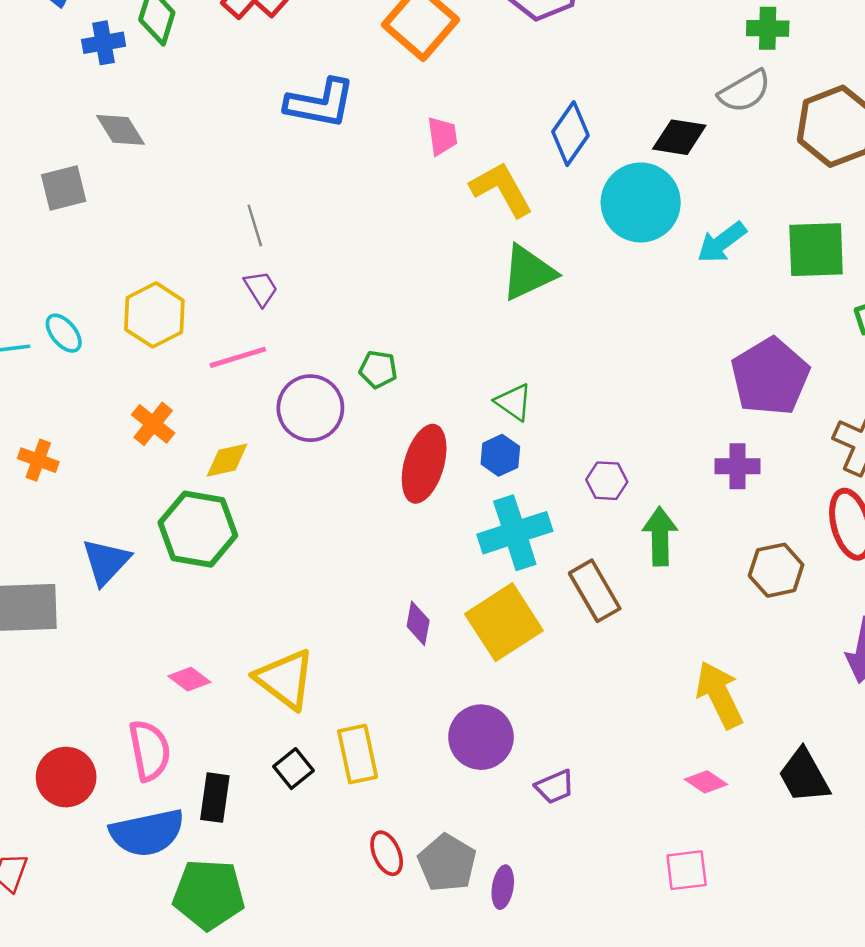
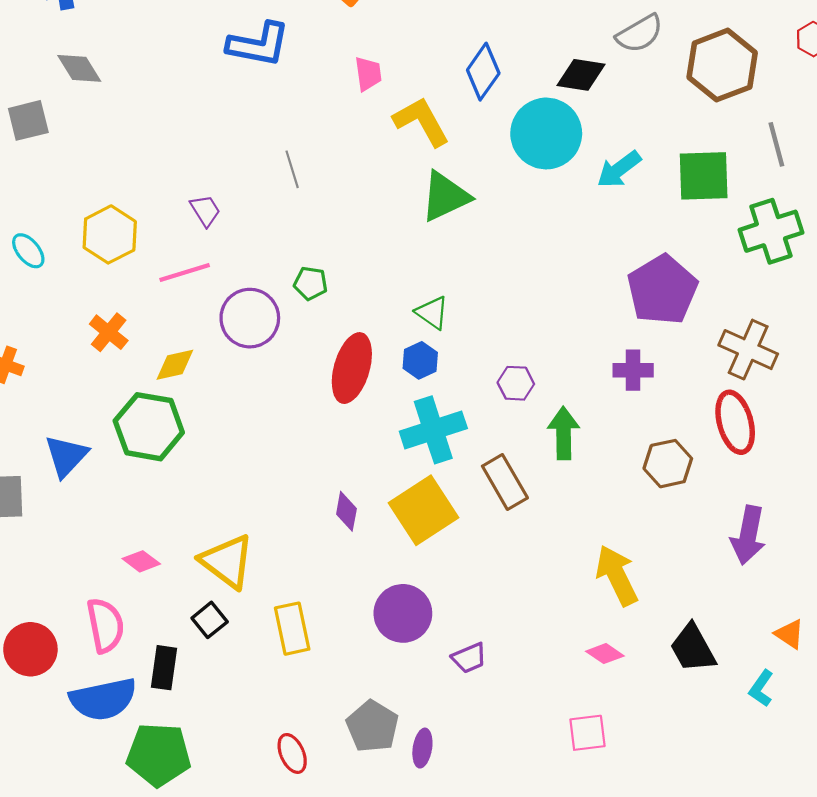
gray line: (255, 225) -> (292, 169), moved
black square: (293, 769) -> (210, 620), moved
red ellipse: (387, 853) -> (292, 753), moved

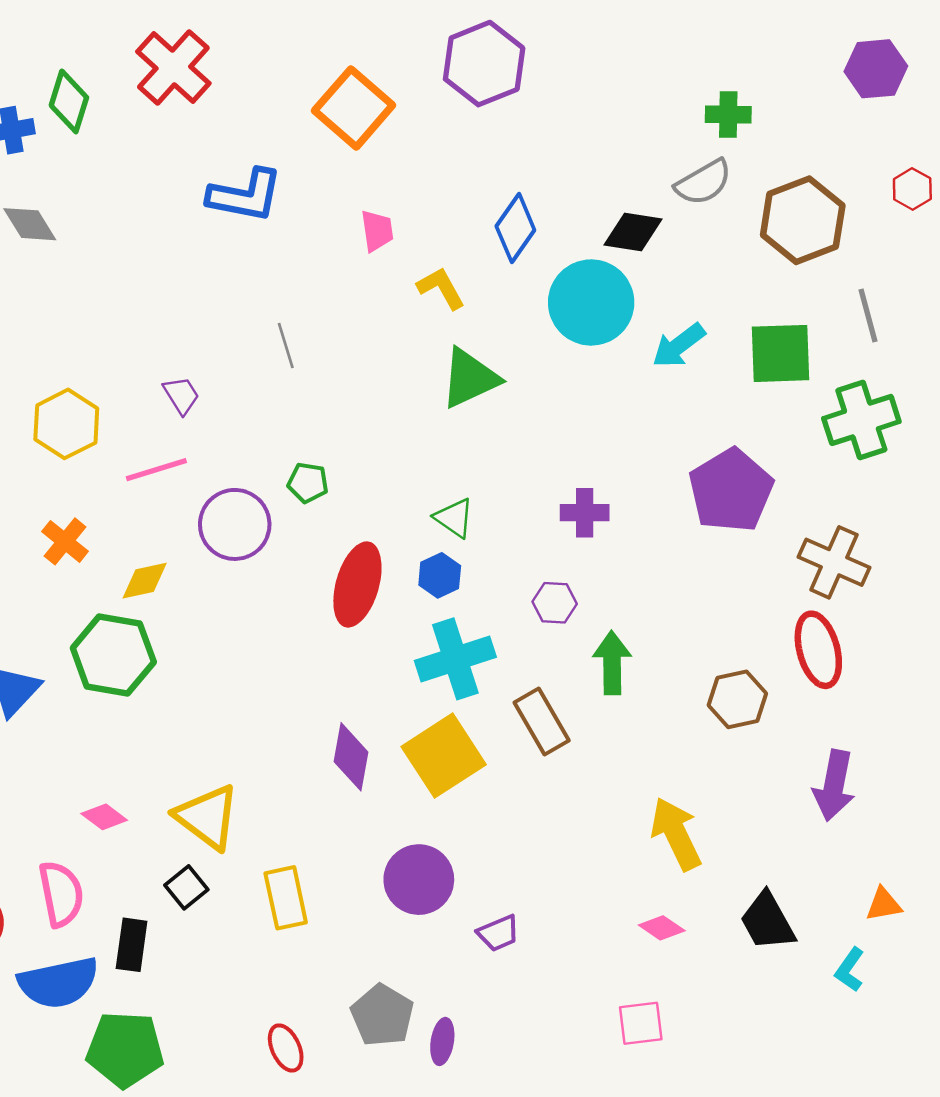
yellow L-shape: (421, 122) -> (441, 288), size x0.7
purple cross: (633, 370) -> (585, 513), moved
purple diamond: (346, 511) -> (351, 757), size x1.4
orange triangle: (789, 634) -> (884, 904), turned -44

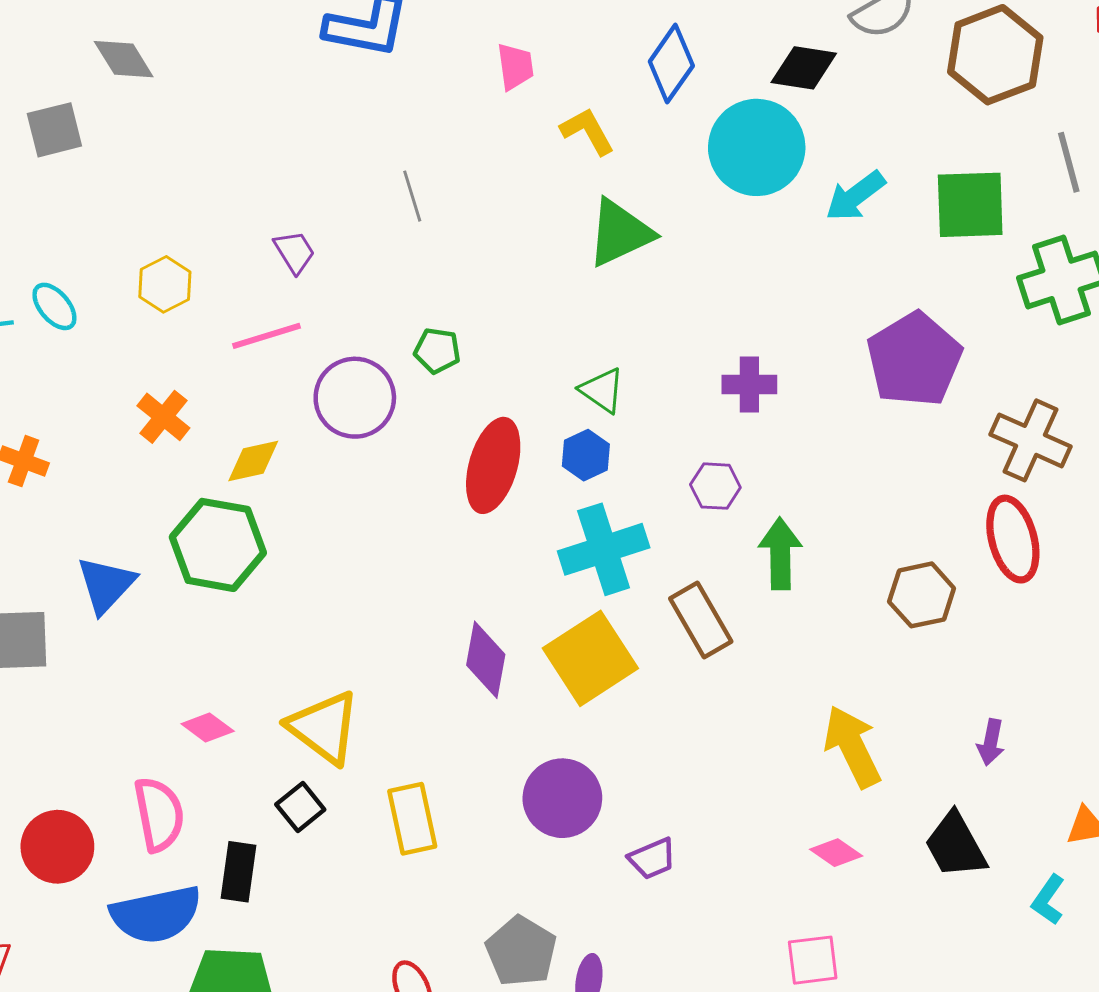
yellow hexagon: (66, 424) -> (165, 284), size x0.7
purple arrow: (834, 786) -> (991, 742), moved, size x0.6

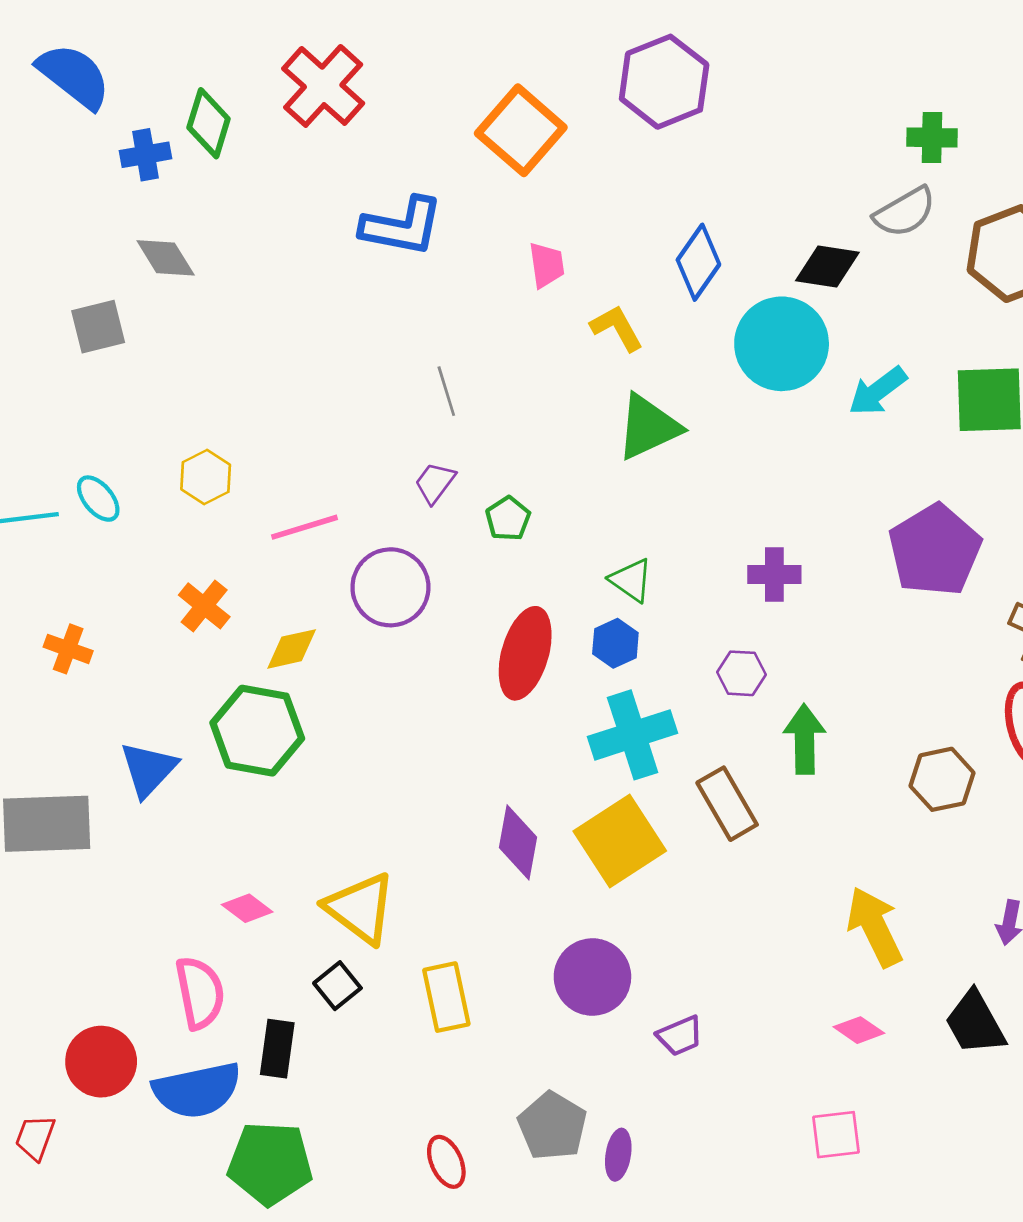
purple trapezoid: (294, 252) -> (435, 483), moved, turned -111
green pentagon: (437, 351) -> (508, 519), moved, turned 30
red circle: (57, 847) -> (101, 1062), moved

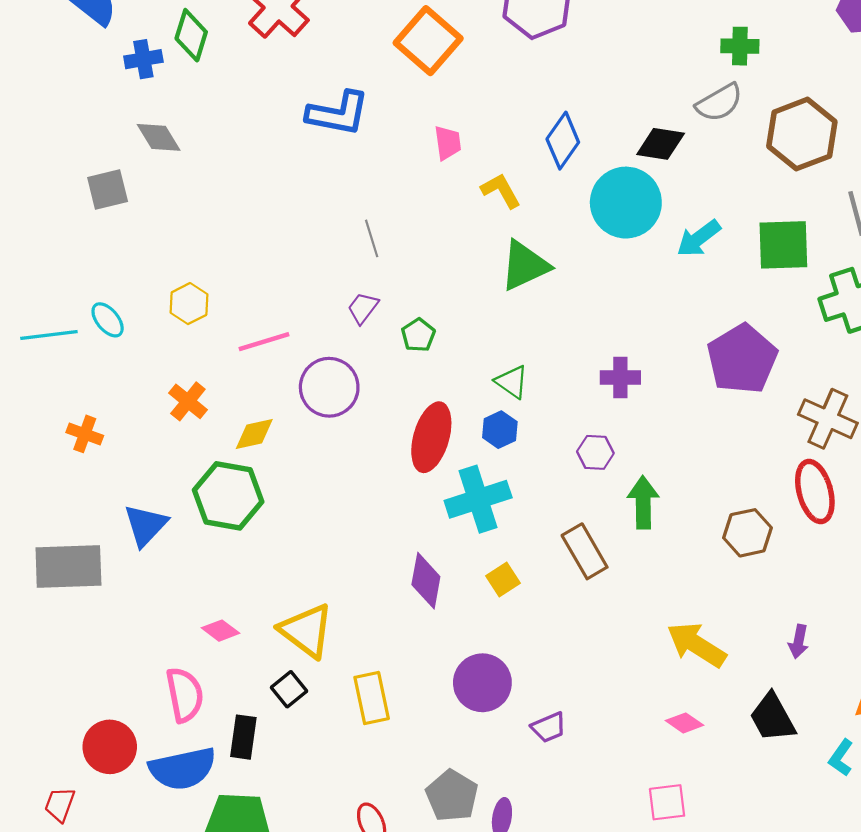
cyan cross: (633, 735) -> (478, 499), moved
yellow square: (620, 841) -> (503, 580), size x0.5
yellow arrow: (875, 927) -> (696, 645), turned -32

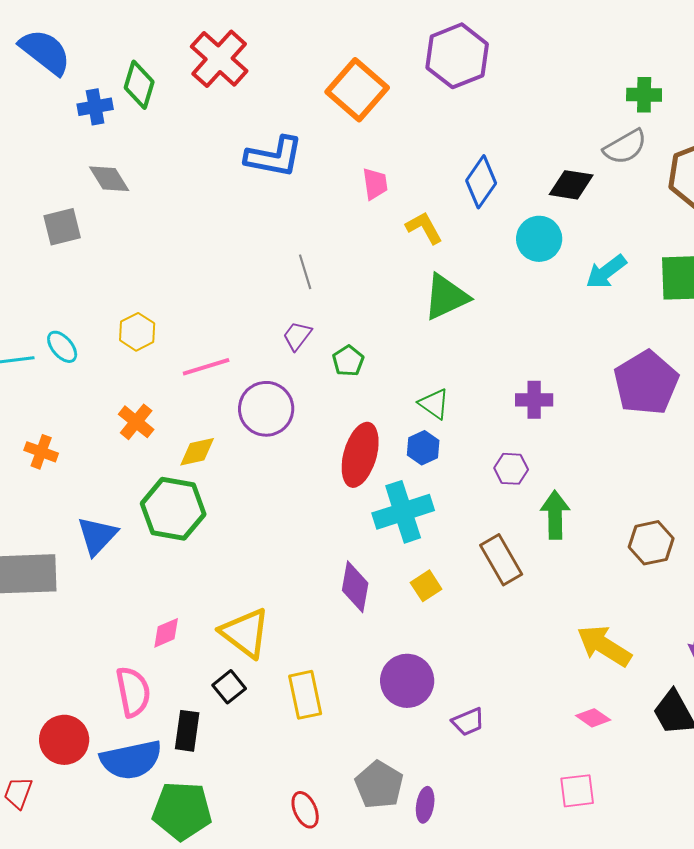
cyan circle: (626, 203) -> (539, 239), size x0.7
pink diamond: (221, 631) -> (166, 633), turned -60

